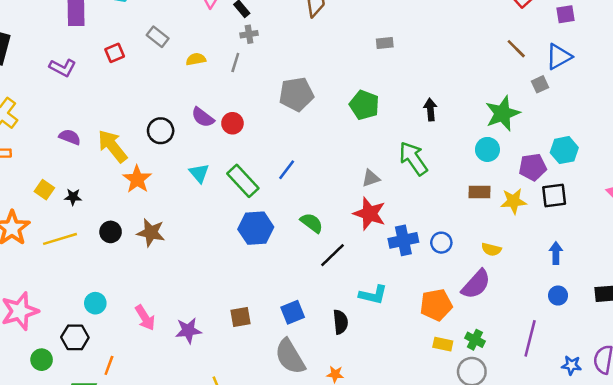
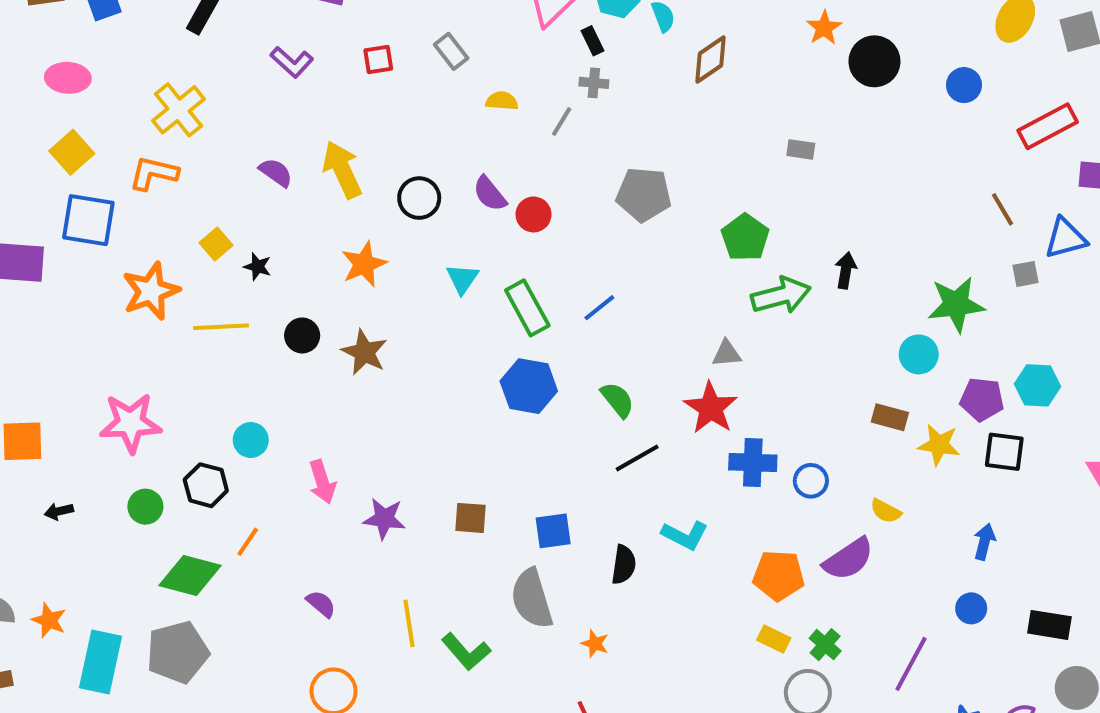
yellow arrow: (112, 146) -> (342, 170), moved
green arrow: (413, 158) -> (781, 295), moved, turned 96

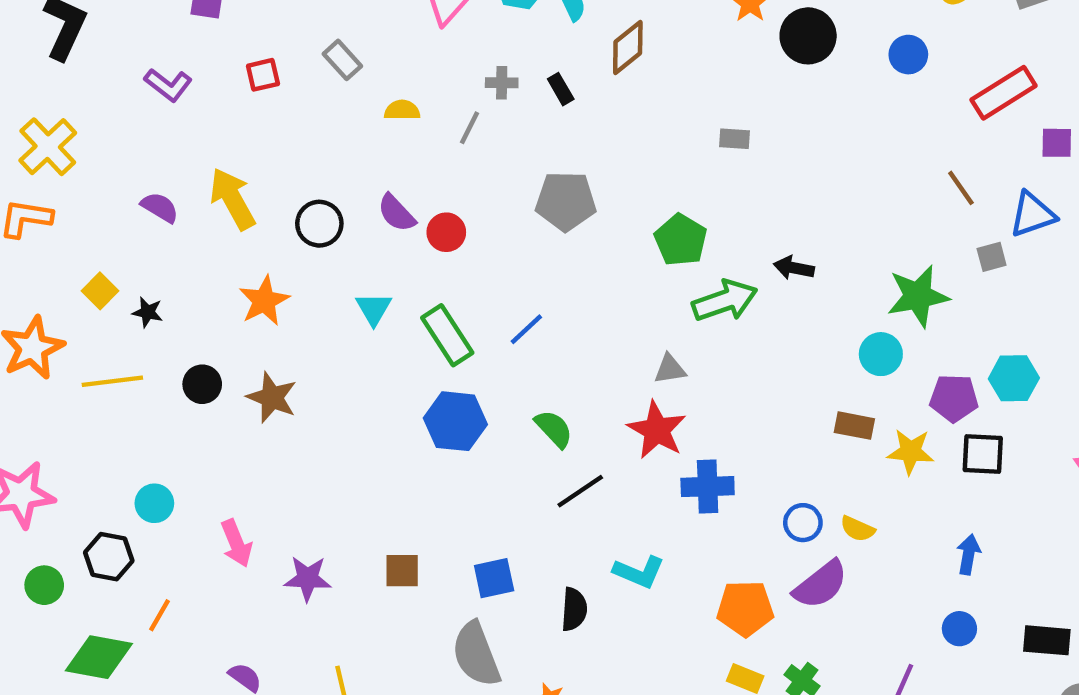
black rectangle: (592, 41) -> (561, 89), moved
black arrow: (846, 270) -> (794, 268), turned -84
blue circle: (811, 481) -> (803, 523), moved

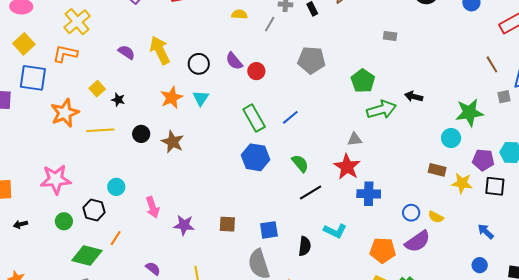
cyan triangle: (374, 309) -> (201, 98), moved
blue arrow: (969, 554) -> (486, 232), turned -60

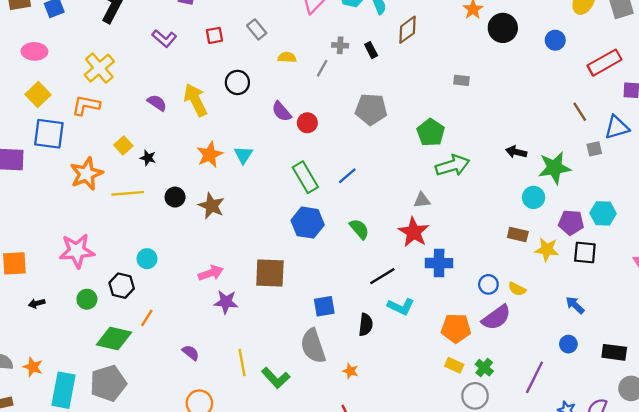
black circle: (199, 64) -> (237, 82), moved
black arrow: (414, 96) -> (516, 152), moved
black line: (311, 193) -> (382, 276), moved
pink arrow: (153, 207) -> (211, 273), moved, turned -90
brown square: (227, 224) -> (270, 273), moved, size x1.6

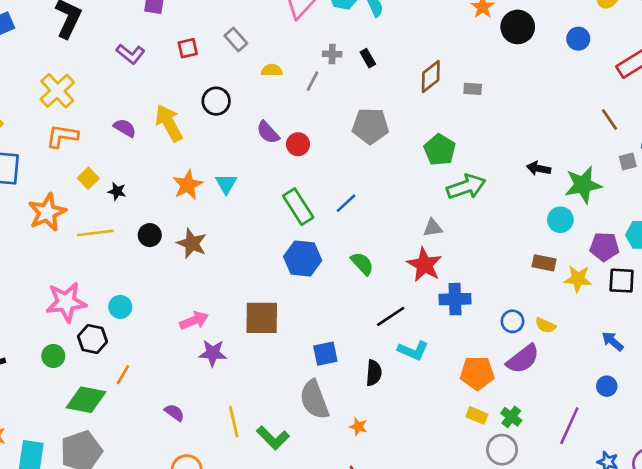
brown diamond: (407, 30) -> (431, 77), moved
orange L-shape: (86, 105) -> (62, 136), moved
pink star: (77, 251) -> (66, 302), moved

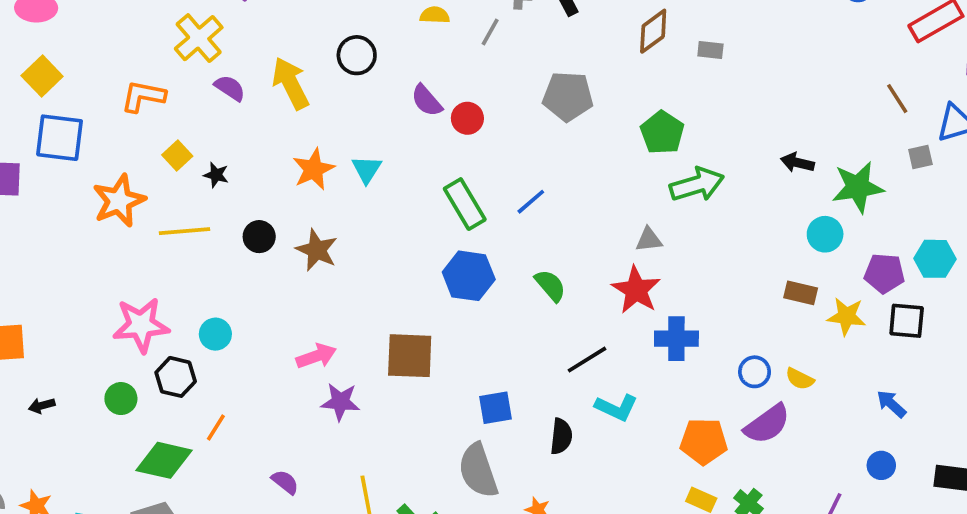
yellow cross: (57, 91) -> (199, 38), moved

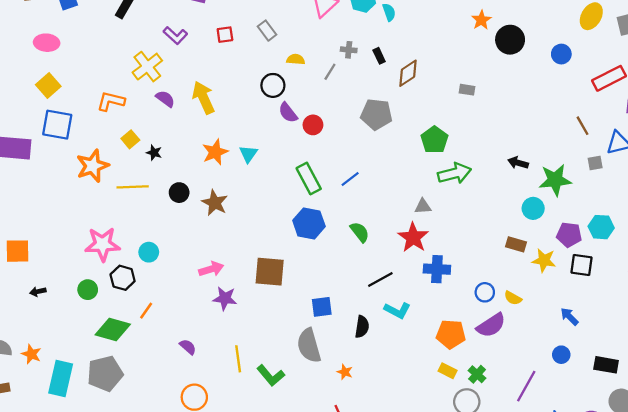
brown diamond: (653, 31) -> (408, 73), moved
black circle: (357, 55) -> (273, 85), moved

